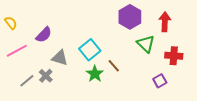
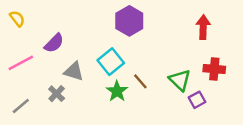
purple hexagon: (130, 17) -> (129, 21), moved
yellow semicircle: (11, 23) -> (17, 18), moved
green triangle: (146, 44) -> (180, 80), moved
gray line: (27, 81) -> (21, 106), moved

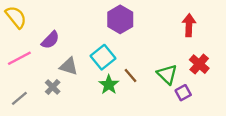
yellow semicircle: (17, 18) -> (16, 17), size x1.5
red cross: (214, 69) -> (199, 64), turned 36

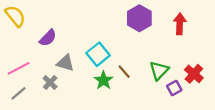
purple hexagon: (120, 19) -> (139, 18), moved
pink line: (19, 58) -> (19, 68), moved
red cross: (199, 64) -> (194, 74), moved
green triangle: (167, 74) -> (159, 71), turned 30

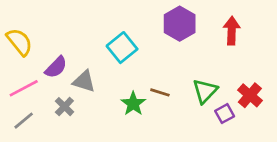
yellow semicircle: (15, 16) -> (19, 42), moved
purple semicircle: (48, 38) -> (56, 67), moved
cyan square: (98, 54) -> (122, 48), moved
brown line: (124, 72) -> (160, 92), turned -32

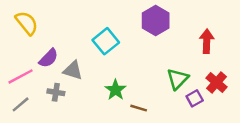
red arrow: (232, 31) -> (207, 41), moved
yellow semicircle: (19, 42) -> (27, 23), moved
brown line: (160, 92) -> (139, 108), moved
gray cross: (64, 107) -> (56, 92), turned -35

